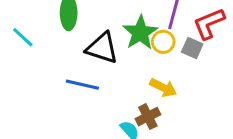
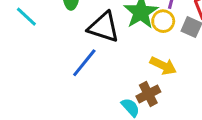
blue line: (82, 85) -> (84, 63), turned -64

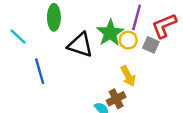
blue line: (84, 63) -> (40, 71), moved, turned -55
yellow arrow: (163, 66) -> (128, 76), turned 36

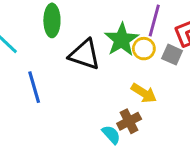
yellow arrow: (128, 76) -> (144, 93), turned -30

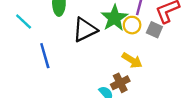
black triangle: (85, 55) -> (85, 30), turned -44

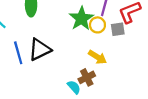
black triangle: (85, 30) -> (40, 50), moved
gray square: (154, 30) -> (118, 29), turned -32

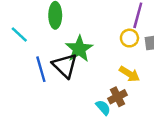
green star: (81, 19) -> (79, 49), moved
black triangle: (40, 50) -> (65, 66), turned -50

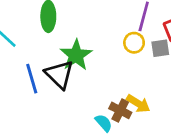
yellow arrow: (129, 74) -> (138, 104), moved
brown cross: (117, 97) -> (120, 110), turned -36

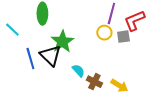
yellow arrow: (138, 104) -> (119, 86), moved
cyan semicircle: (104, 123) -> (78, 71), moved

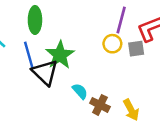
blue line: (30, 59) -> (29, 55), moved
yellow arrow: (119, 86) -> (131, 110), turned 30

